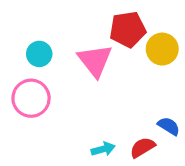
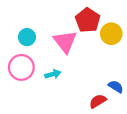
red pentagon: (128, 29) -> (88, 20), turned -30
cyan arrow: (103, 149) -> (53, 74), moved

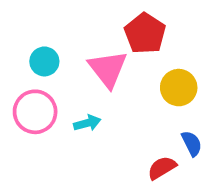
yellow circle: (111, 34) -> (179, 88), moved
blue semicircle: (116, 87) -> (192, 144), turned 32

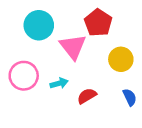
cyan circle: (44, 61) -> (39, 25), moved, size x1.5
red semicircle: (162, 168) -> (87, 96), moved

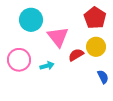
red pentagon: (98, 23) -> (95, 18), moved
red semicircle: (87, 96) -> (76, 55), moved

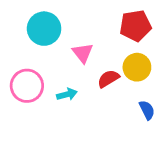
red pentagon: (95, 18) -> (136, 26), turned 30
pink triangle: (58, 37) -> (83, 53), size x0.7

